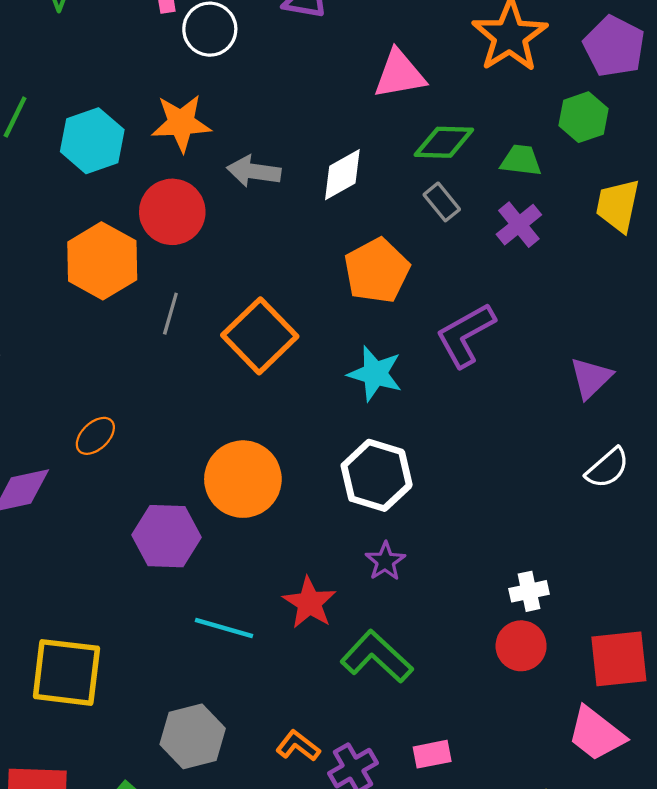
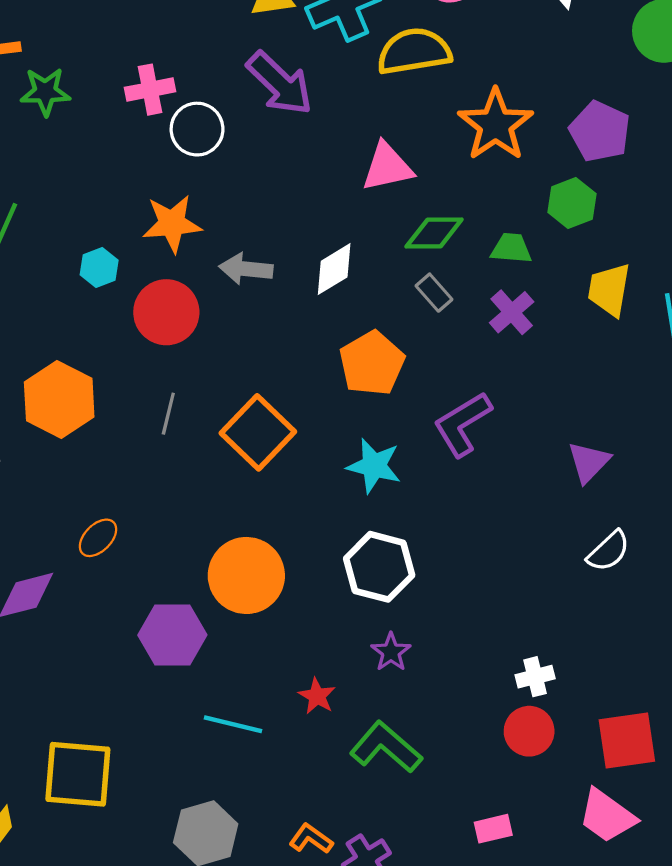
cyan hexagon: (92, 141) -> (99, 268), moved, size x0.6
orange hexagon: (102, 261) -> (59, 400), moved
red star: (309, 603) -> (317, 696), size x0.7
pink rectangle: (432, 754) -> (493, 829), moved

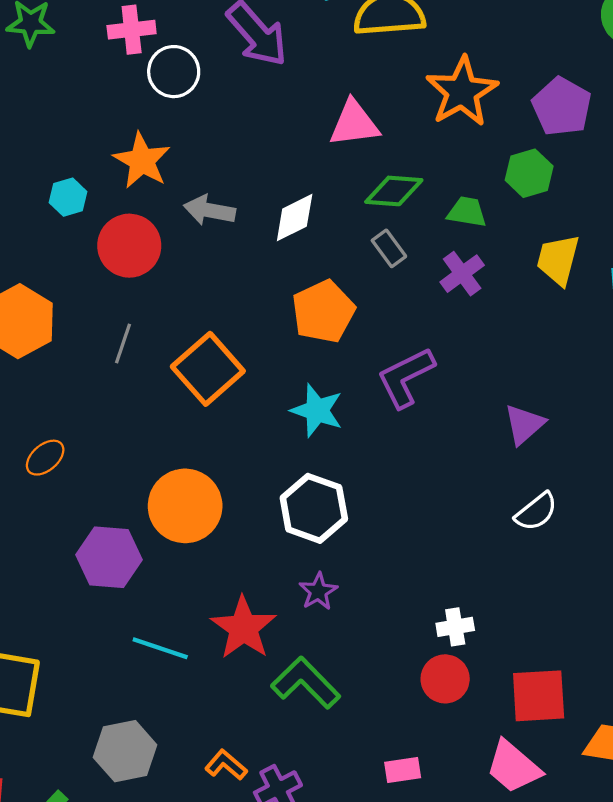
orange star: (172, 224) -> (142, 161), turned 30
red star: (317, 696) -> (243, 628), size x1.8

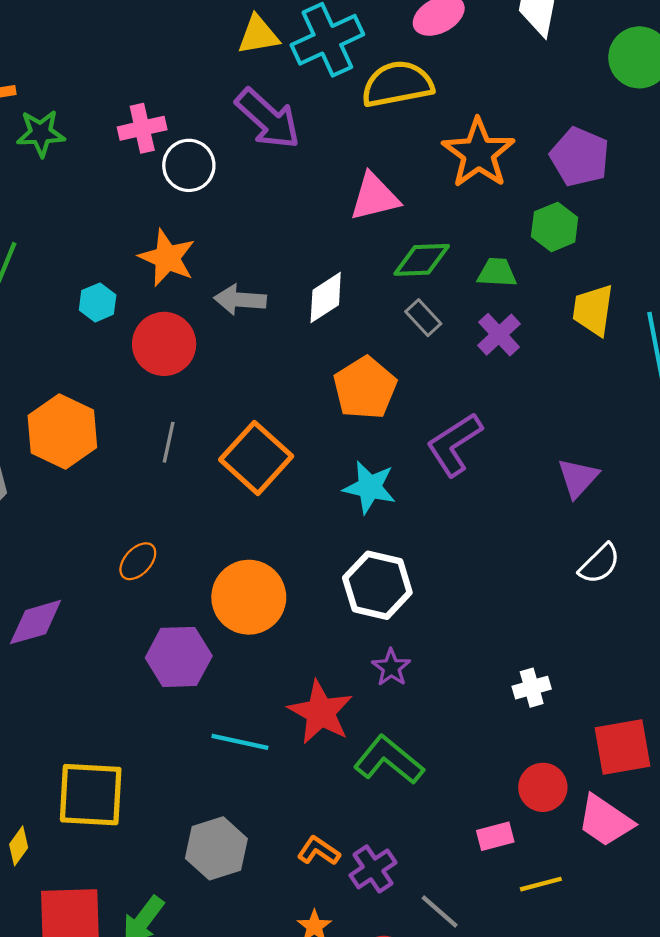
orange ellipse: (45, 458) -> (138, 561), moved
red circle: (445, 679) -> (543, 787), moved

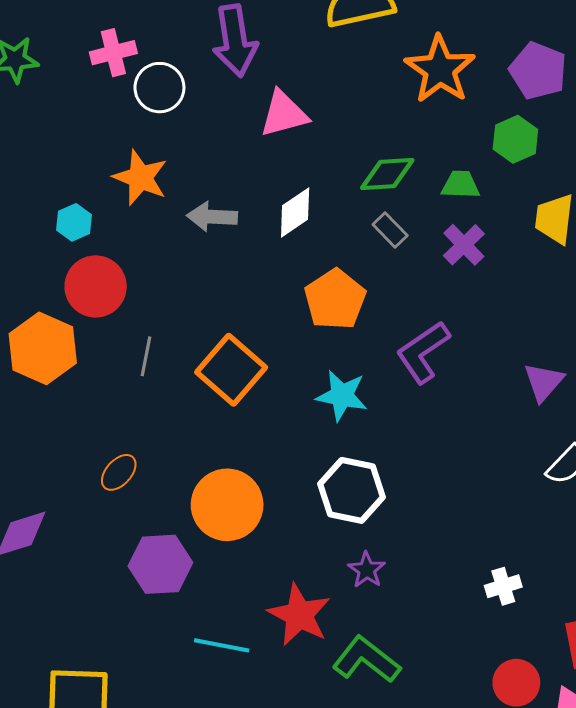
purple arrow: (268, 119) -> (235, 41), turned 40
pink triangle: (374, 197) -> (284, 114), moved
red circle: (164, 344) -> (96, 286), moved

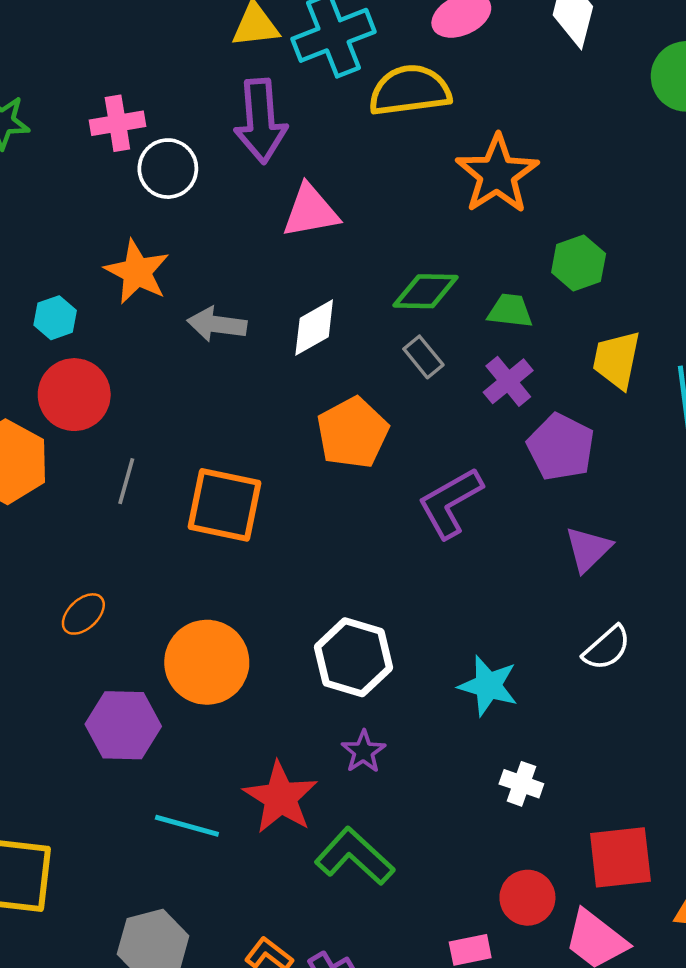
purple pentagon: (538, 71) -> (561, 447), moved
orange square: (231, 370) -> (224, 505), turned -34
cyan star: (342, 396) -> (488, 686), moved
white cross: (503, 586) -> (521, 784), turned 32

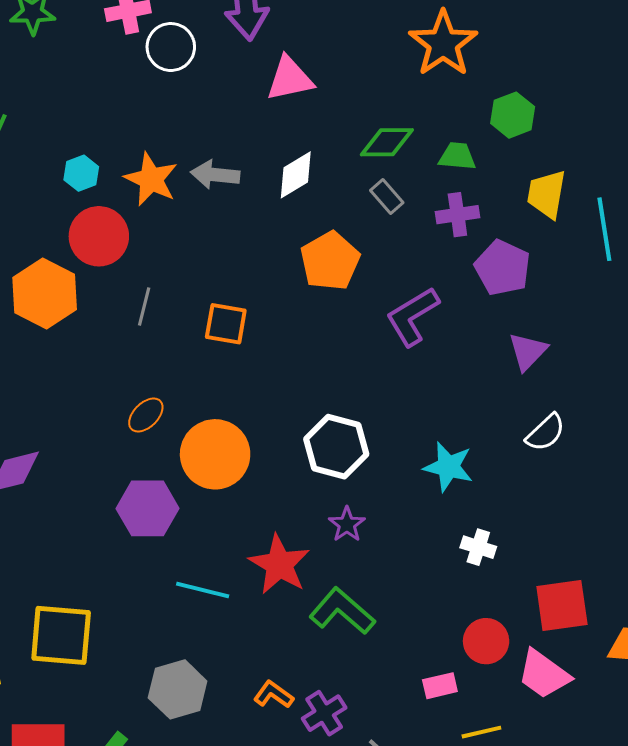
orange star: (137, 272) -> (151, 179), moved
purple cross: (508, 381) -> (457, 215), turned 33
orange square: (224, 505) -> (226, 324), size x0.7
orange ellipse: (83, 614) -> (146, 415), moved

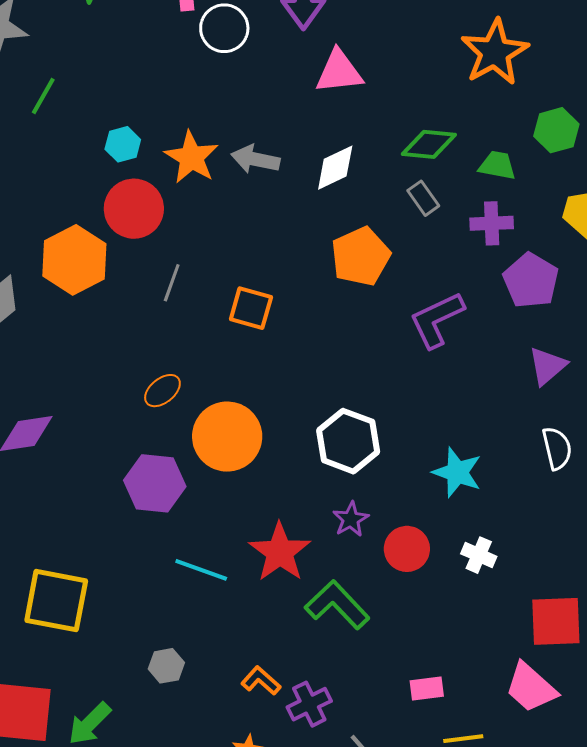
white semicircle: (546, 433) -> (557, 448), turned -66
red circle: (486, 641) -> (407, 549), moved
gray hexagon: (178, 689) -> (166, 666), size x0.6

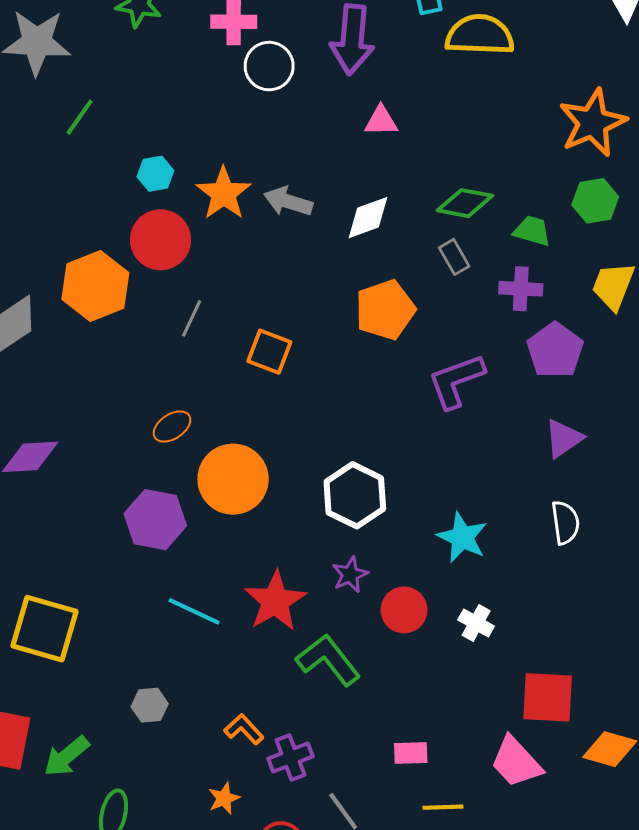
orange star: (495, 52) -> (593, 123), moved
pink triangle: (339, 72) -> (381, 121), size x0.7

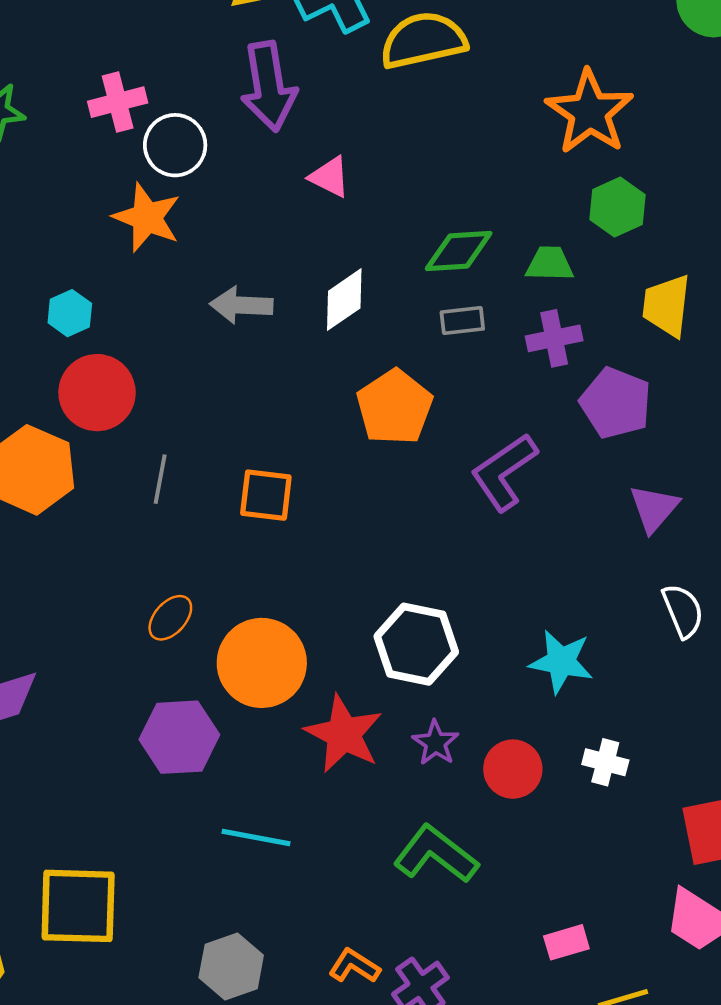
pink triangle: (381, 121) -> (330, 177), turned 42
orange star: (224, 193) -> (147, 218), moved
gray rectangle: (454, 257) -> (462, 321), turned -52
red star: (275, 601) -> (344, 734), moved
gray hexagon: (150, 705) -> (231, 966), size x1.4

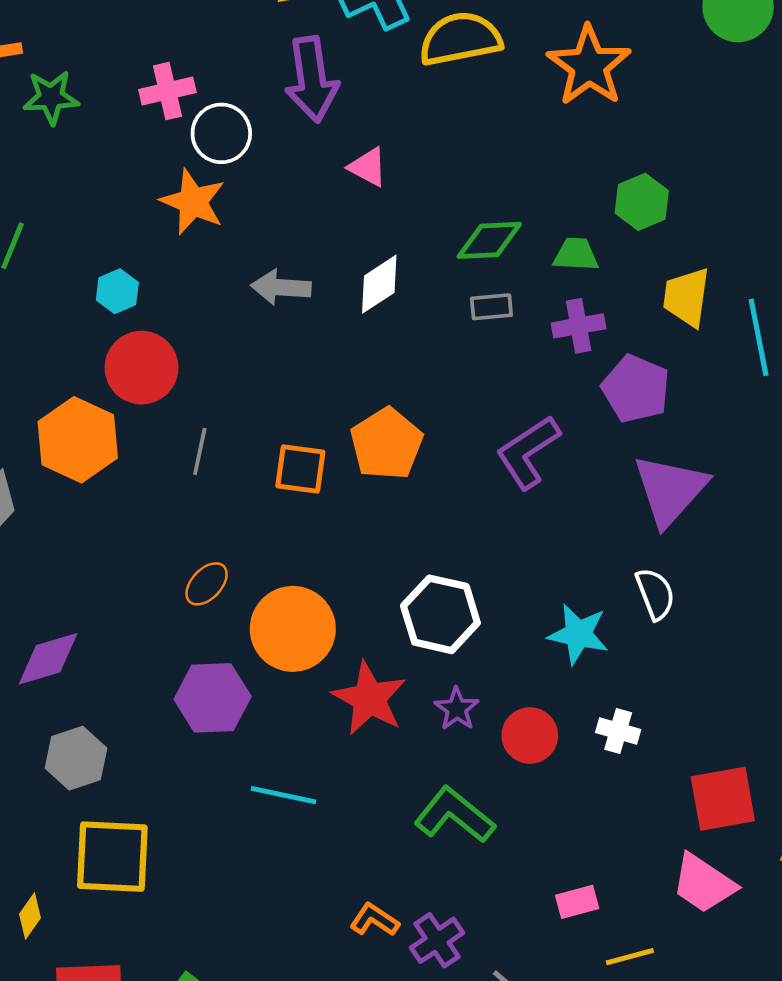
orange star: (590, 112) -> (589, 66), moved
orange pentagon: (395, 407) -> (386, 444), moved
purple triangle: (654, 508) -> (670, 490), size x1.6
white semicircle: (683, 611) -> (655, 594), moved
gray hexagon: (231, 966) -> (76, 758), moved

